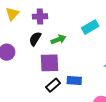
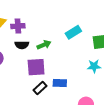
purple cross: (40, 16) -> (18, 26), moved
black semicircle: (35, 39) -> (22, 45), turned -120

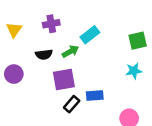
purple cross: (18, 26) -> (51, 24), moved
cyan rectangle: (73, 32) -> (90, 35), moved

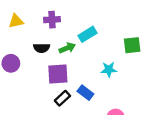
yellow triangle: (14, 30) -> (16, 21), turned 35
cyan star: (134, 71) -> (109, 69), moved
blue rectangle: (95, 96) -> (85, 93), turned 35

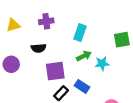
cyan rectangle: (88, 34) -> (80, 33), turned -35
green arrow: (67, 48) -> (84, 56), moved

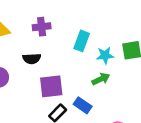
green arrow: (84, 56) -> (101, 79), moved
cyan star: (102, 64) -> (105, 55), moved

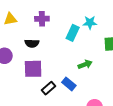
cyan star: (105, 55) -> (90, 23), moved
purple square: (51, 86) -> (33, 69), moved

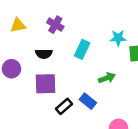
purple cross: (42, 19) -> (55, 25), turned 32
cyan star: (90, 23) -> (118, 38), moved
cyan rectangle: (73, 33) -> (82, 49), moved

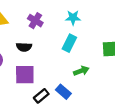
cyan star: (118, 38) -> (73, 18), moved
cyan rectangle: (82, 49) -> (69, 43), moved

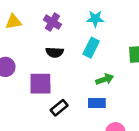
black semicircle: (24, 47) -> (55, 52), moved
blue rectangle: (63, 92) -> (97, 103), moved, turned -40

